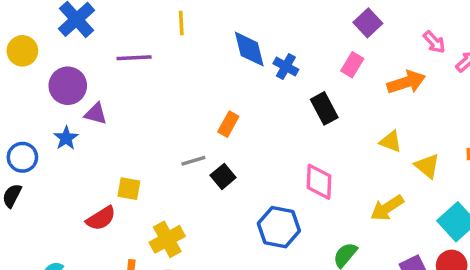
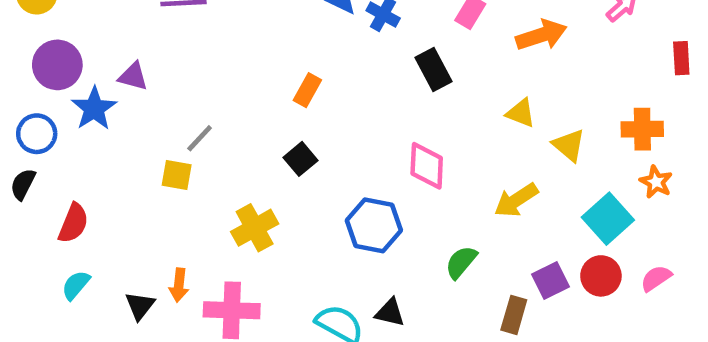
purple circle: (68, 86) -> (57, 65), moved
blue star: (66, 138) -> (94, 108), size x1.4
gray line: (193, 161) -> (200, 138), moved, turned -30
red semicircle: (101, 218) -> (73, 223), moved, turned -36
yellow cross: (167, 239) -> (255, 228), moved

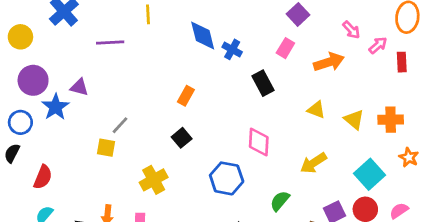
red rectangle: (681, 58) -> (402, 62), moved
yellow triangle: (569, 145) -> (354, 120), moved
orange star: (656, 182) -> (409, 157), moved

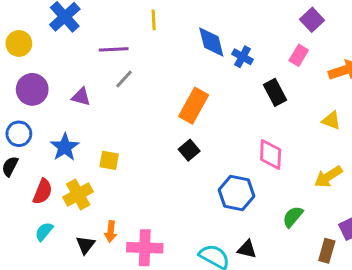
orange rectangle: (186, 96) -> (194, 106), size x1.6
blue star: (55, 107) -> (65, 147), moved
gray line: (120, 125) -> (124, 79), moved
yellow cross: (154, 180) -> (78, 194), moved

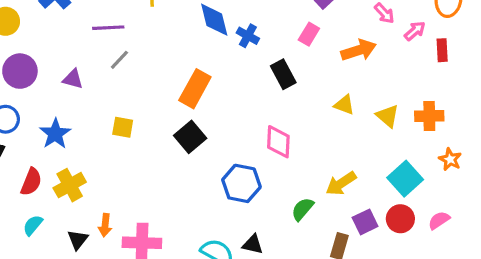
black square: (189, 150) -> (190, 137), size x1.4
yellow square: (109, 160) -> (123, 127), moved
yellow arrow: (328, 177) -> (341, 183), moved

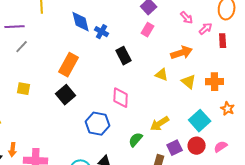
pink rectangle: (309, 34) -> (148, 30), moved
orange arrow: (359, 50) -> (182, 53), moved

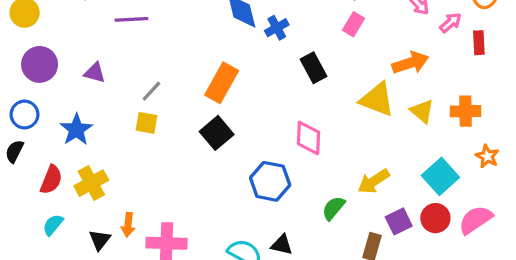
blue cross: (102, 32) -> (277, 28), turned 32
gray line: (22, 47) -> (151, 91), moved
yellow triangle: (162, 75) -> (377, 99), size x1.6
pink semicircle: (221, 147) -> (476, 220), size x1.5

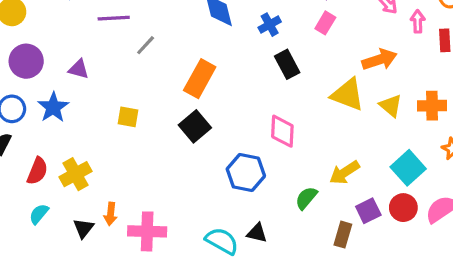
pink arrow: (450, 23) -> (418, 21), turned -50
blue cross: (277, 28) -> (270, 25), moved
gray line: (151, 91) -> (146, 45), moved
blue star: (76, 130) -> (53, 107), moved

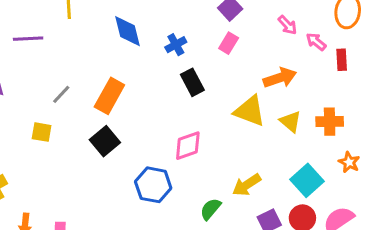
pink arrow: (418, 21) -> (316, 42), turned -50
gray line: (146, 45) -> (61, 94), moved
pink diamond: (282, 131) -> (188, 146), turned 68

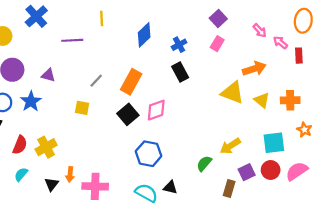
blue diamond: (128, 31) -> (144, 35), turned 60
black rectangle: (192, 82) -> (180, 72), moved
pink diamond: (188, 146) -> (156, 110), moved
cyan square: (307, 180) -> (274, 143), turned 35
blue hexagon: (153, 185) -> (149, 154), moved

